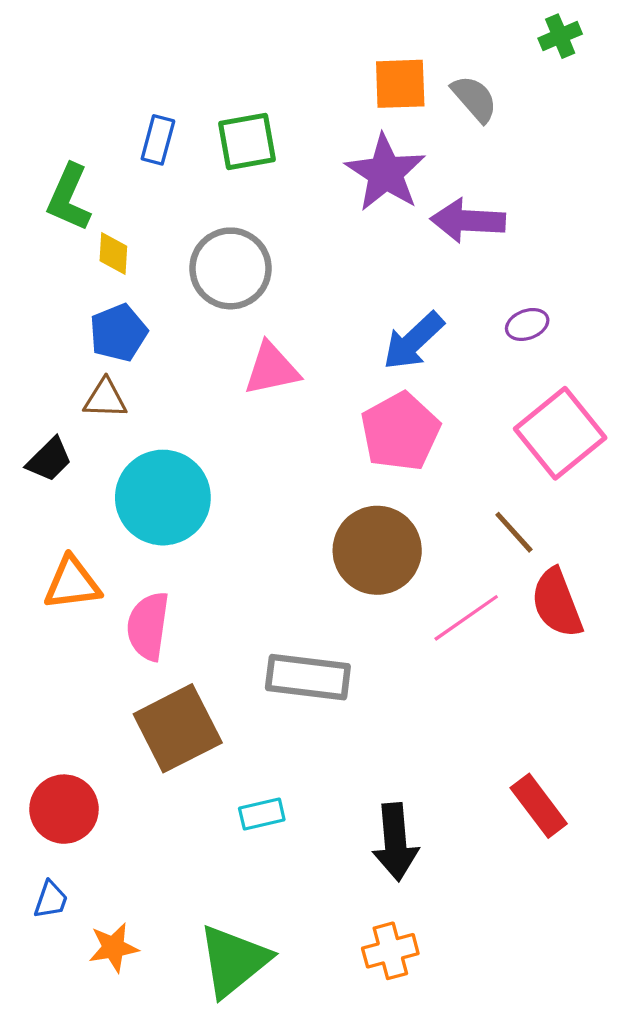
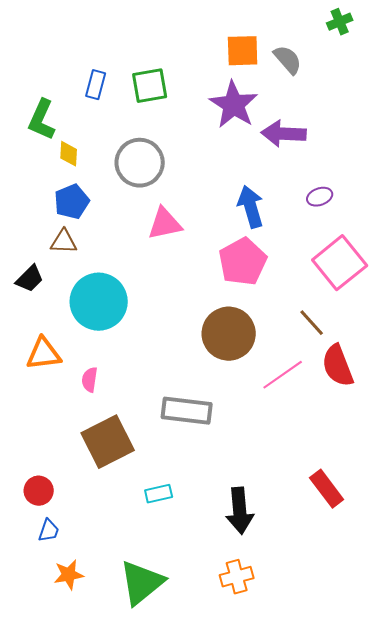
blue arrow: (413, 341) -> (251, 207), turned 117
pink semicircle: (148, 626) -> (90, 380), size x0.6
red circle: (64, 809) -> (39, 491), size x0.7
blue trapezoid: (51, 900) -> (49, 531), moved

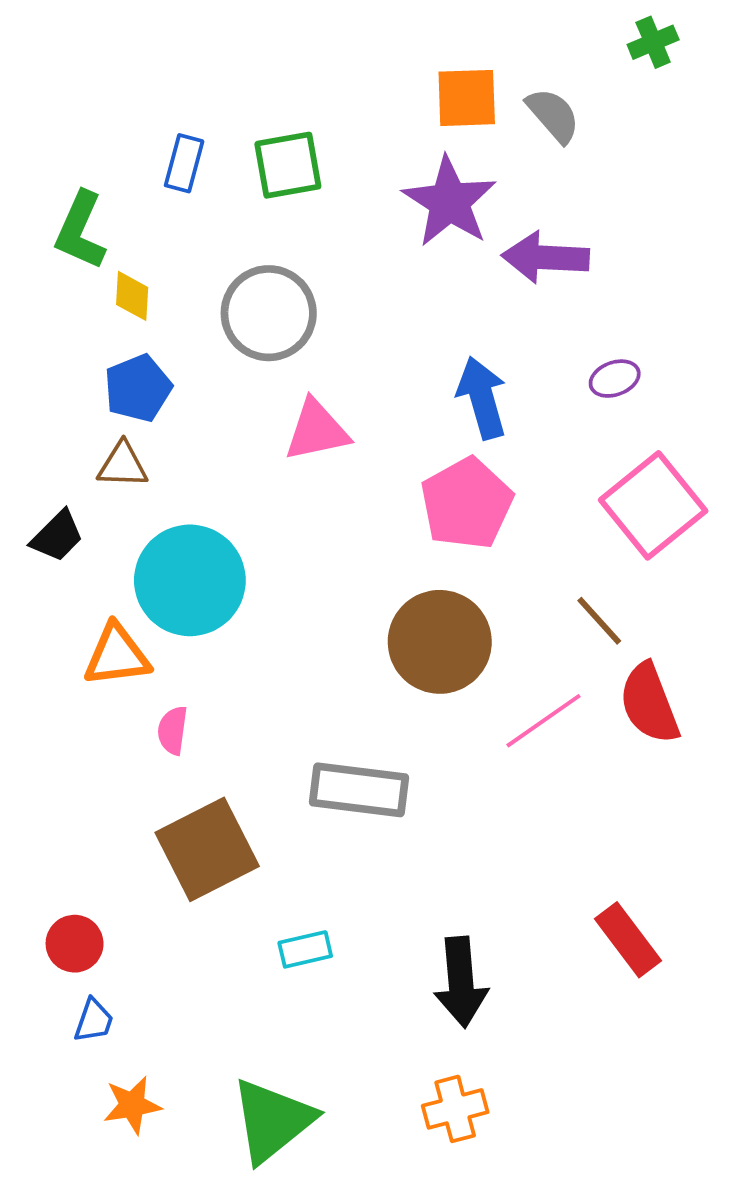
orange triangle: (44, 354) -> (117, 655), moved

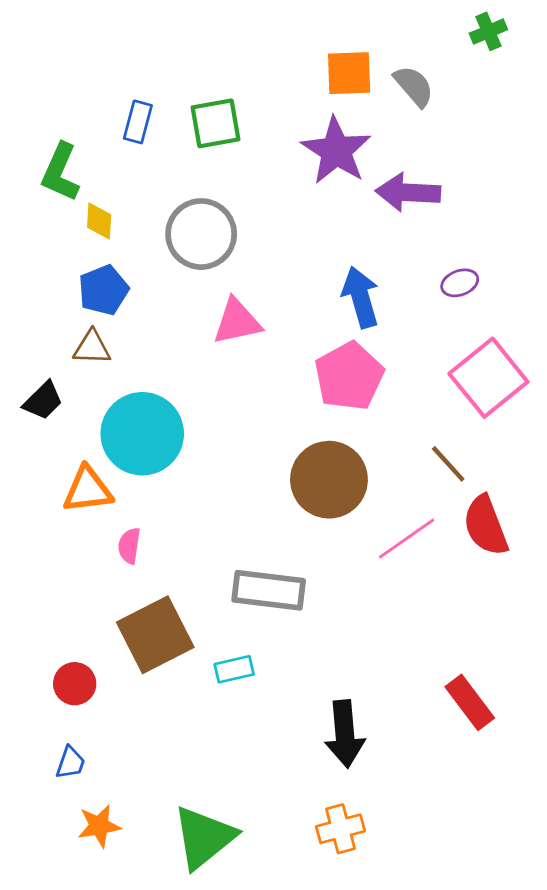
red circle: (75, 944) -> (75, 684), moved
cyan rectangle: (305, 949) -> (234, 669), moved

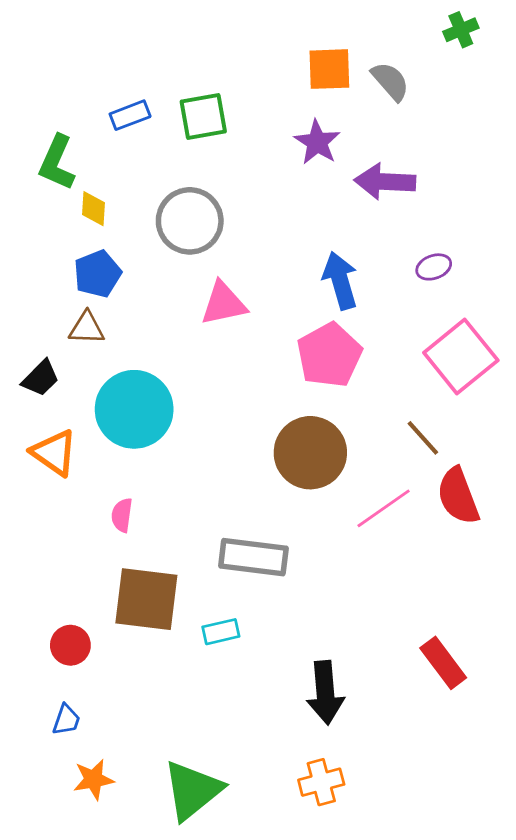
blue rectangle: (138, 122) -> (130, 115), turned 54
purple star: (336, 151) -> (317, 142), size x0.7
orange triangle: (88, 490) -> (54, 453), moved, turned 42
brown square: (155, 635) -> (146, 599), turned 34

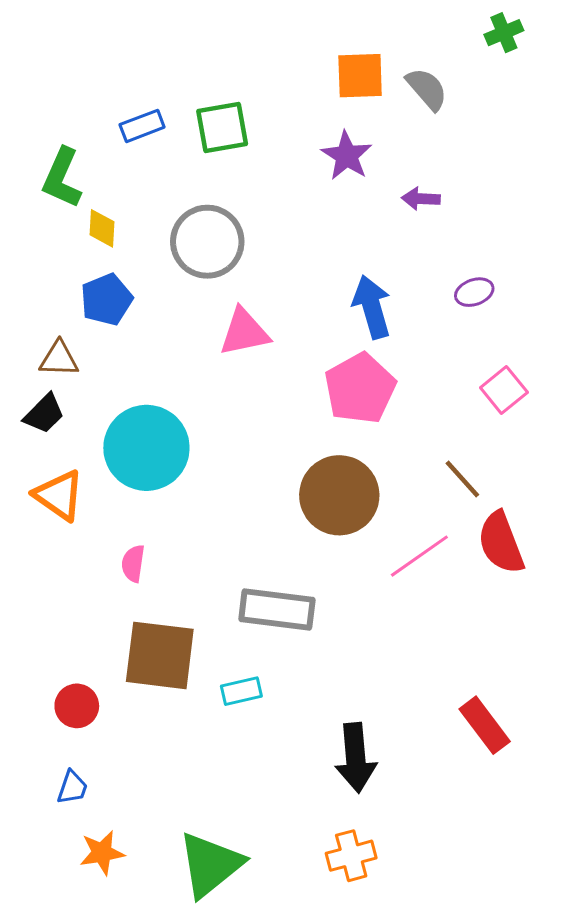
purple arrow: (385, 182) -> (421, 199), size x0.6
brown triangle: (87, 328) -> (59, 359), moved
pink square: (461, 356) -> (504, 390), size x0.6

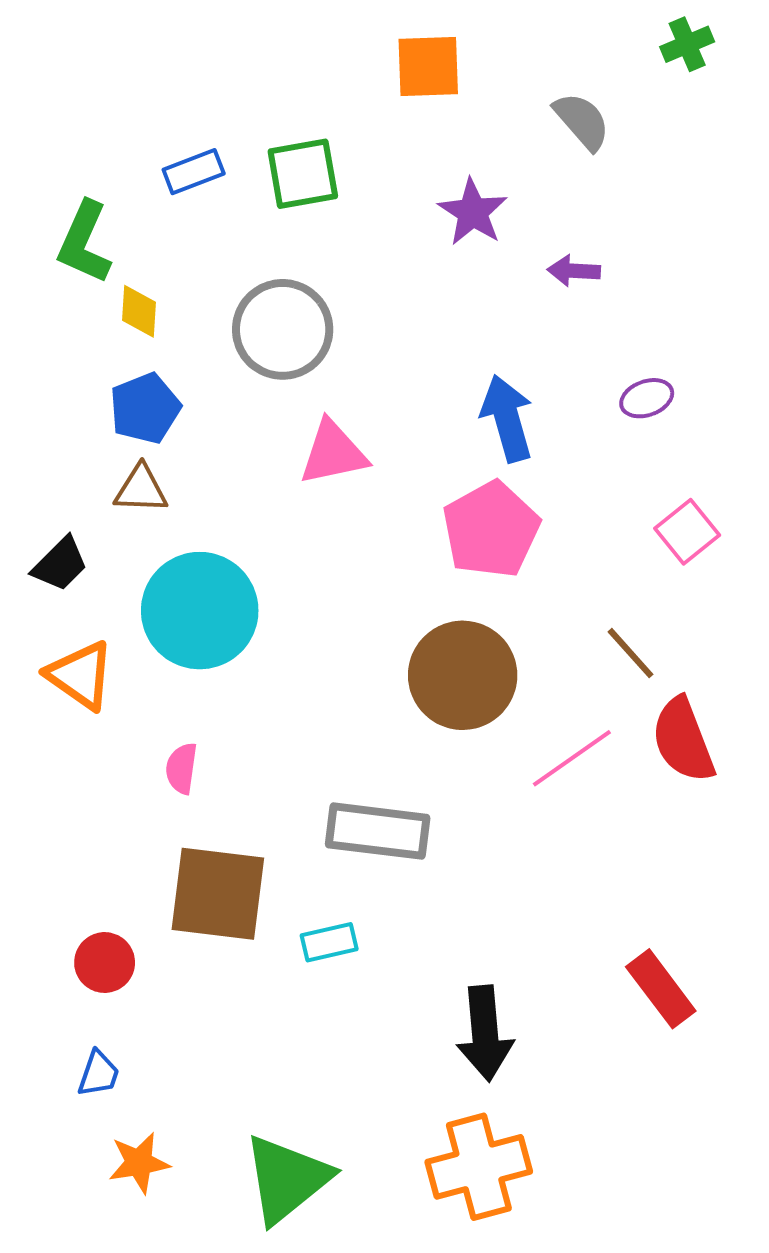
orange square: (360, 76) -> (428, 67), moved
brown triangle: (59, 359) -> (141, 489), moved
orange cross: (351, 856) -> (479, 1167), size x1.5

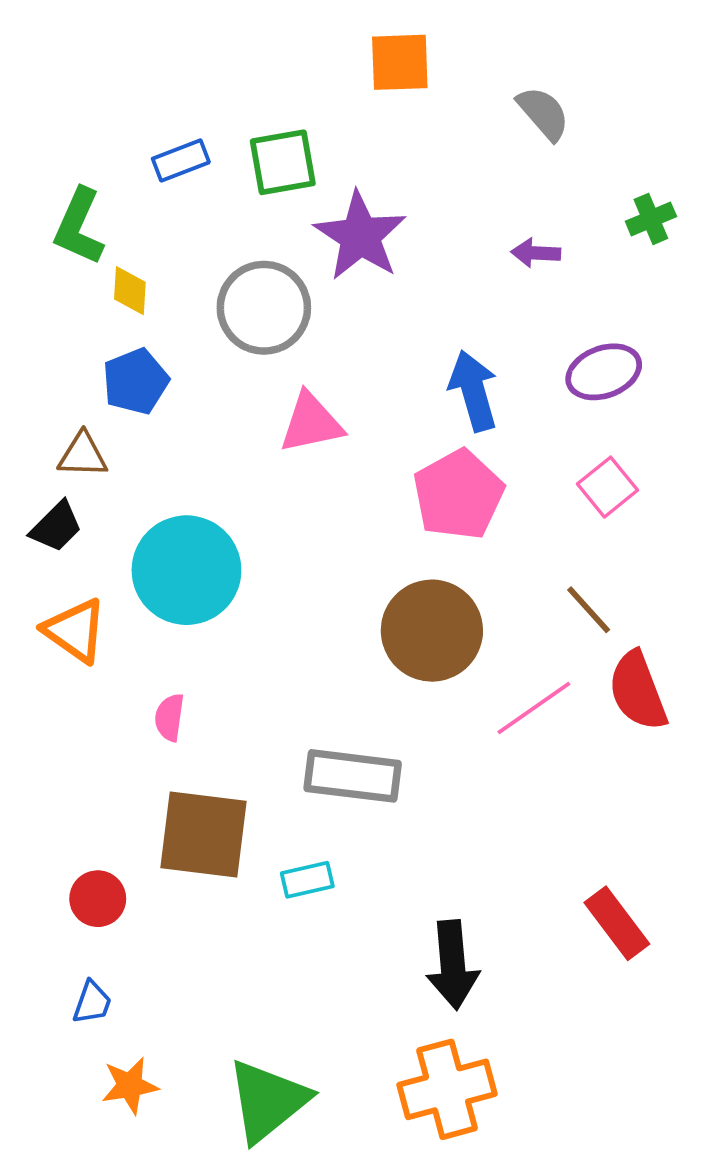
green cross: (687, 44) -> (651, 219), moved
purple star: (473, 212) -> (360, 236), moved, size x1.4
purple ellipse: (647, 398) -> (604, 372), size x1.5
brown triangle: (141, 489) -> (83, 455), moved
pink square: (687, 532) -> (607, 487), moved

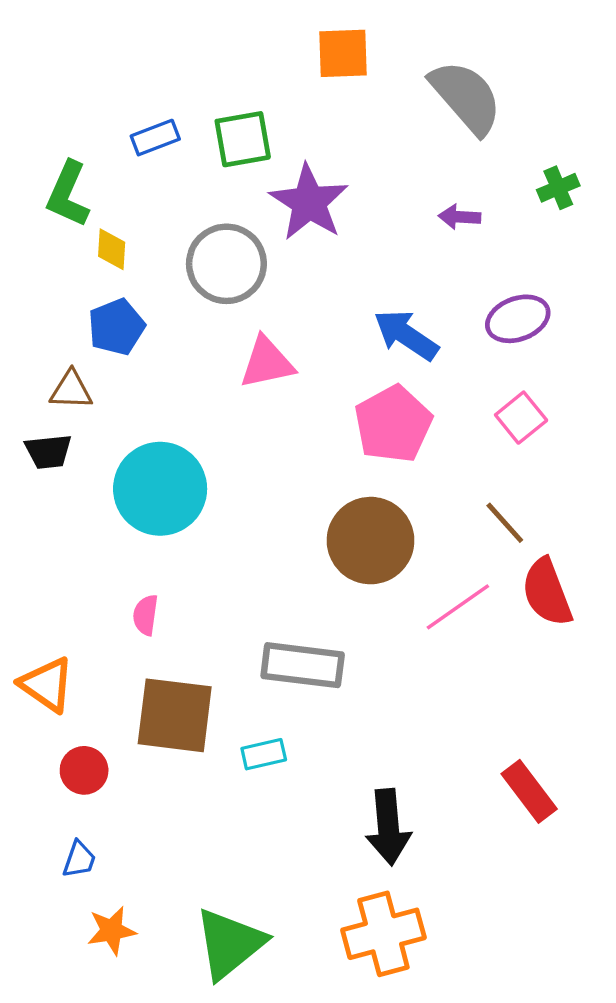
gray semicircle: (543, 113) -> (466, 97), size x1.6
blue arrow: (473, 391) -> (406, 335), turned -40
black trapezoid: (56, 527) -> (48, 452), turned 39
orange triangle: (75, 631) -> (47, 685), moved

